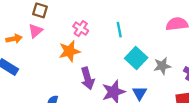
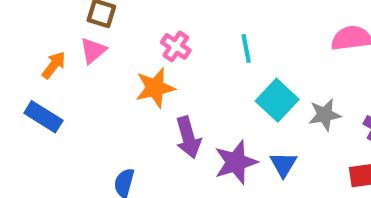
orange arrow: (14, 39) -> (54, 65), turned -42

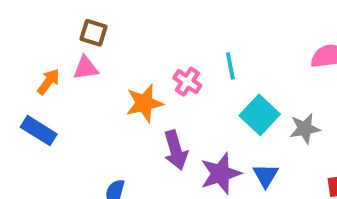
pink cross: (176, 46) -> (187, 82), moved
pink triangle: (93, 51) -> (86, 68), turned 32

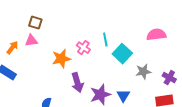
cyan square: (260, 115) -> (122, 54), moved

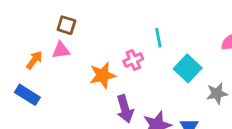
cyan line: (105, 40) -> (158, 38), moved
pink cross: (83, 48) -> (133, 60), turned 32

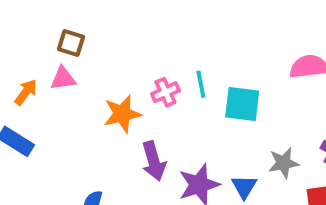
cyan line: (158, 38) -> (201, 84), moved
cyan square: (188, 68) -> (242, 104), turned -36
gray star: (217, 93) -> (284, 163), moved

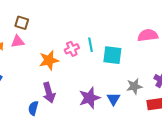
purple arrow: (154, 161) -> (49, 93), moved

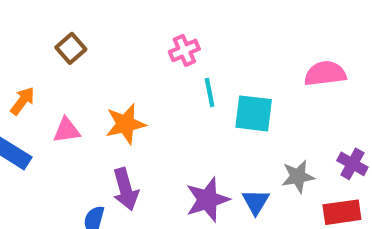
brown square: (22, 23) -> (71, 48), turned 32
pink triangle: (18, 42) -> (67, 130), moved
pink cross: (72, 49) -> (184, 50), moved

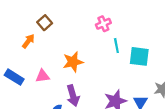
orange arrow: (23, 101) -> (28, 41), moved
pink triangle: (67, 130) -> (42, 76), moved

